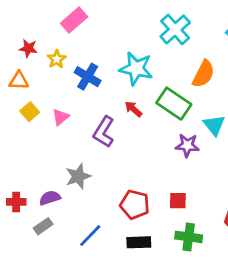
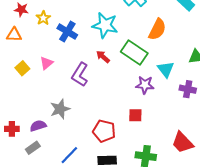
yellow square: (30, 112) -> (22, 68), moved
red square: (178, 201) -> (135, 115), moved

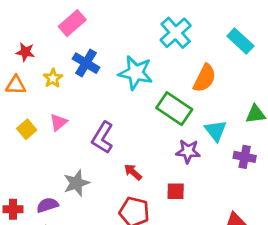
yellow star: (43, 18) -> (53, 78), moved
blue cross: (67, 32) -> (86, 63), moved
red arrow: (103, 57) -> (133, 172), moved

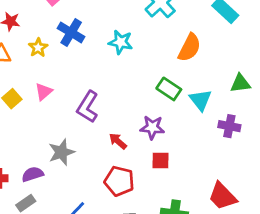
cyan star: (136, 73) -> (121, 42), size x0.7
green rectangle: (174, 109) -> (169, 89), moved, size x0.7
purple star: (188, 151) -> (152, 127), moved

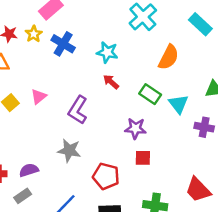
yellow star: (38, 48) -> (34, 34), moved
red arrow: (118, 141) -> (111, 82), moved
gray star: (61, 152) -> (69, 150), moved, turned 30

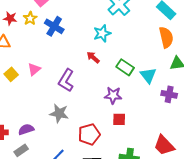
cyan star: (107, 52) -> (102, 33), moved, turned -30
orange semicircle: (169, 57) -> (166, 37), moved, turned -40
red pentagon: (106, 176) -> (89, 134), turned -30

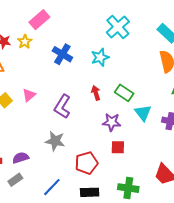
blue cross: (54, 26) -> (62, 54), moved
red arrow: (93, 57) -> (96, 93), moved, turned 32
cyan triangle: (148, 75) -> (143, 113), moved

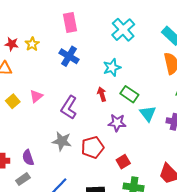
pink rectangle: (39, 20) -> (70, 23), moved, turned -60
cyan star: (100, 57) -> (112, 68), moved
red square: (118, 147) -> (123, 162), moved, turned -32
purple semicircle: (21, 158) -> (28, 158), turned -91
red pentagon: (86, 163) -> (93, 147), moved

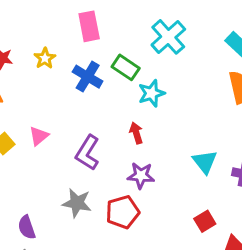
yellow star: (32, 44) -> (45, 58), moved
green rectangle: (129, 94) -> (126, 67), moved
purple star: (117, 123) -> (141, 176), moved
red square: (123, 162) -> (205, 221), moved

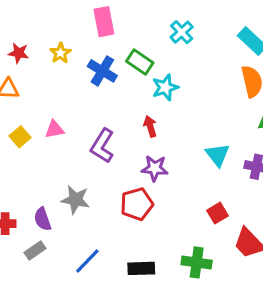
cyan cross: (168, 37) -> (182, 32), size x0.7
pink triangle: (39, 136) -> (54, 129), turned 30
gray star: (77, 203) -> (75, 200), moved

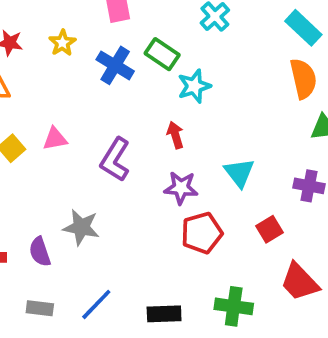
cyan triangle: (218, 155) -> (239, 173), moved
red pentagon: (137, 204) -> (202, 233), moved
red square: (218, 213) -> (269, 229), moved
gray rectangle: (35, 251) -> (40, 308), moved, turned 42

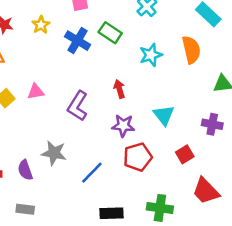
orange semicircle: (303, 79) -> (191, 50), moved
cyan star: (194, 86) -> (151, 55), moved
blue line: (96, 304) -> (92, 173), moved

